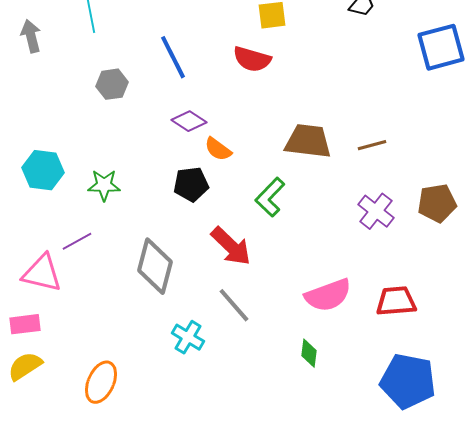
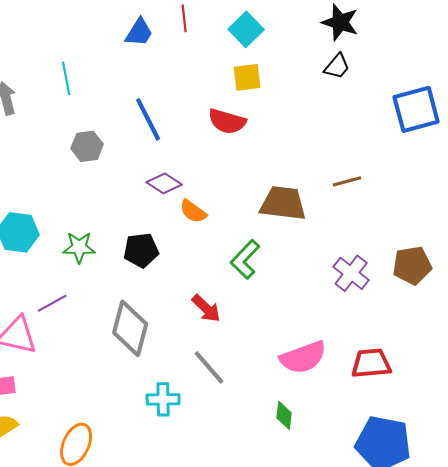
brown line: (372, 145) -> (347, 181), moved
black pentagon: (191, 184) -> (141, 250), moved
red arrow: (231, 246) -> (206, 308), size x0.7
cyan cross: (188, 337) -> (163, 399), turned -32

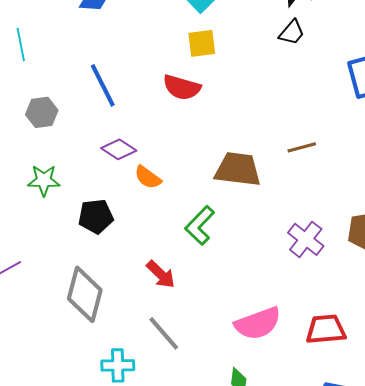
green star: (79, 247) -> (44, 180), moved

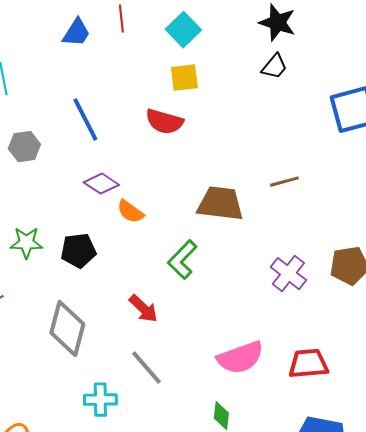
green star: (44, 180) -> (26, 243), moved

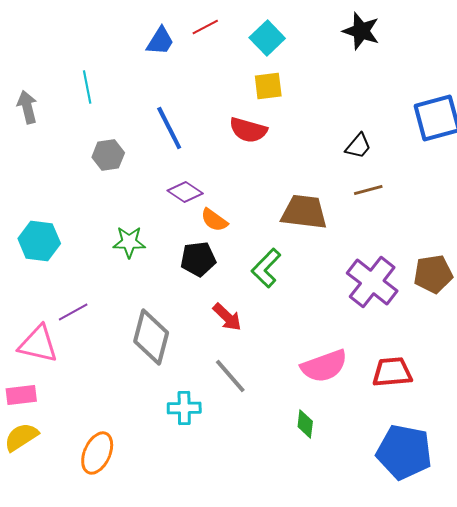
red line: (121, 19) -> (205, 27), turned 68
black trapezoid: (274, 67) -> (358, 146), moved
green star: (26, 243) -> (129, 242), moved
black pentagon: (78, 251) -> (198, 259), moved
purple cross: (288, 274) -> (372, 282), size x1.4

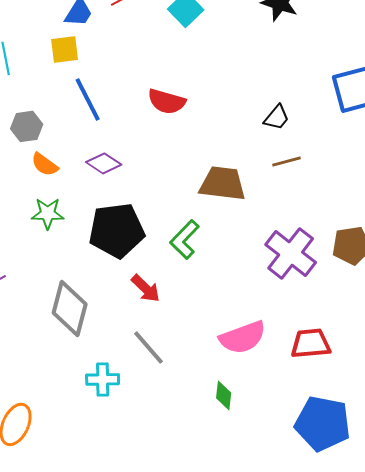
yellow square: (268, 86) -> (65, 49), moved
orange semicircle: (214, 220) -> (45, 164), moved
black pentagon: (198, 259) -> (117, 230), size x1.6

